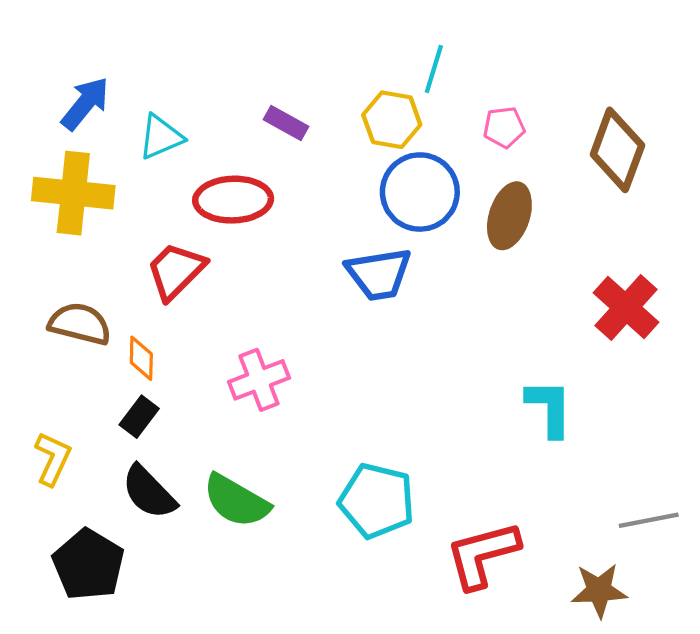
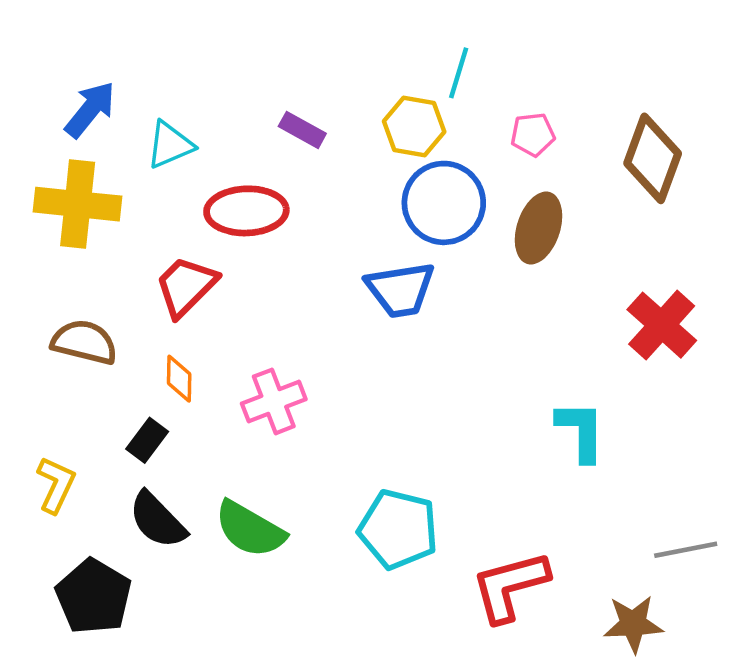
orange diamond: (141, 358) -> (179, 379), moved

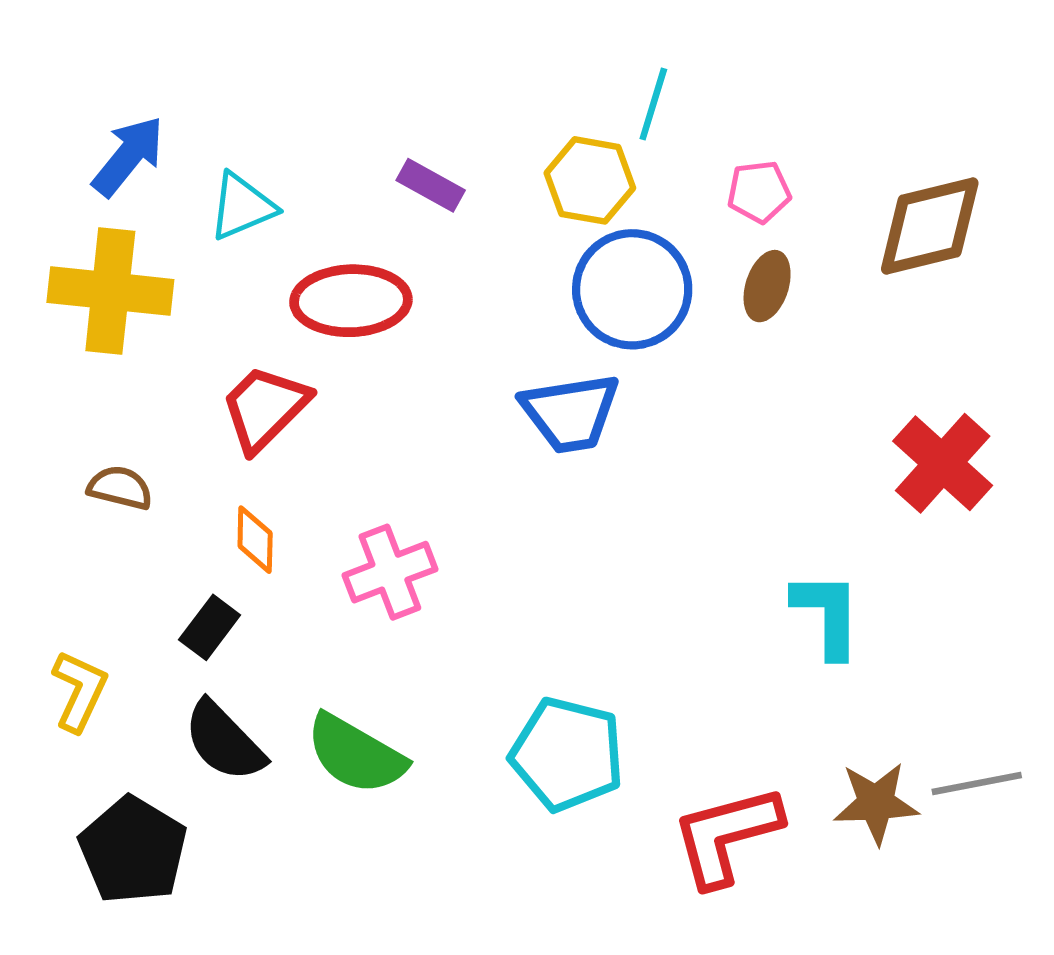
brown diamond: (653, 158) -> (930, 226), turned 56
brown ellipse: (538, 228) -> (767, 286), moved, size x0.7
brown semicircle: (84, 342) -> (120, 488), size x0.7
brown star: (633, 624) -> (876, 803), moved

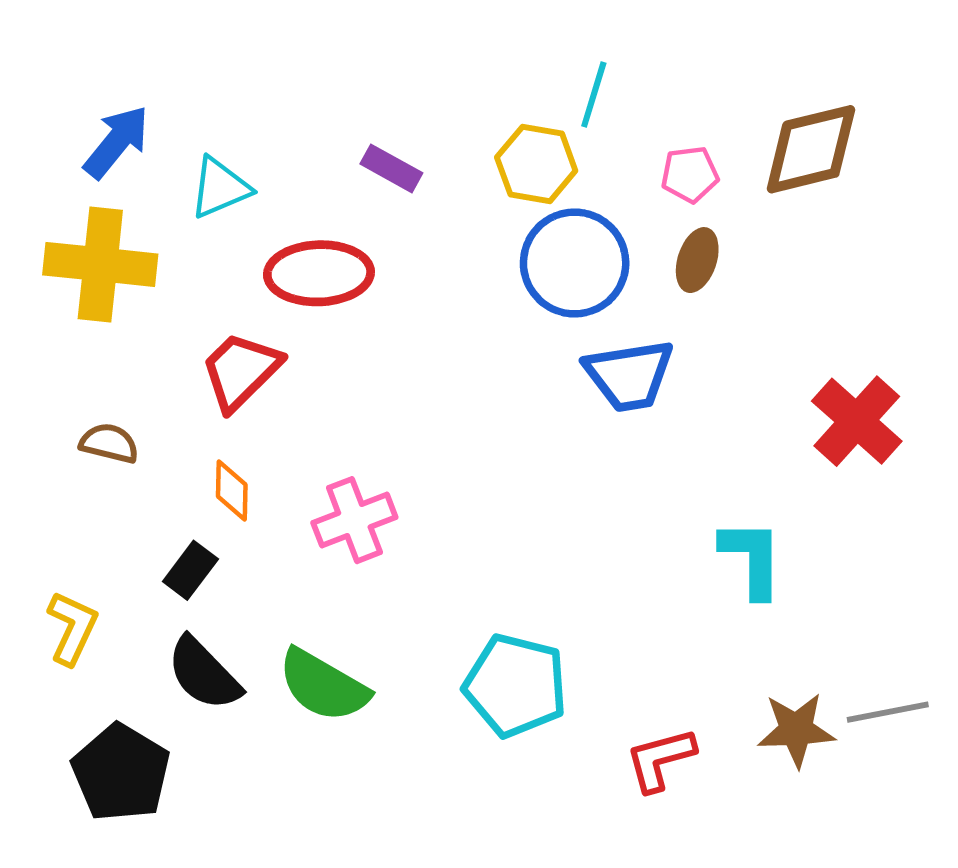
brown diamond: (930, 226) -> (811, 149), moved
blue trapezoid: (570, 413) -> (629, 375), moved
red L-shape: (726, 836) -> (660, 759), size x0.7

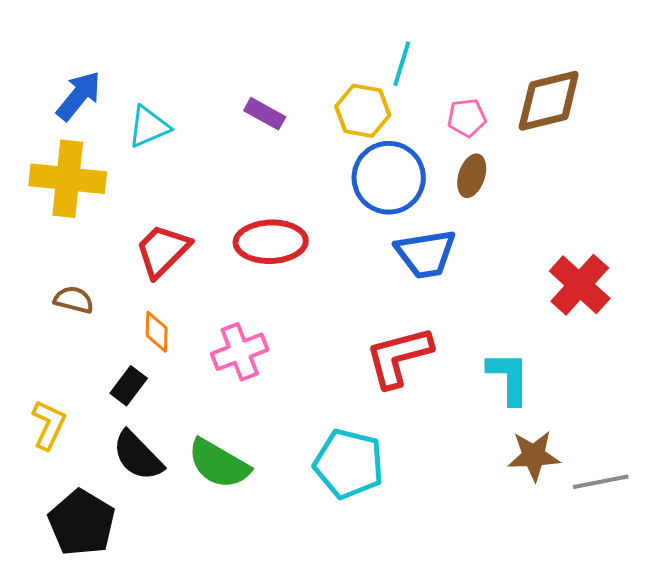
red ellipse: (319, 273) -> (271, 242), moved
brown star: (796, 730) -> (534, 456), moved
red L-shape: (660, 759) -> (399, 357), moved, size x1.4

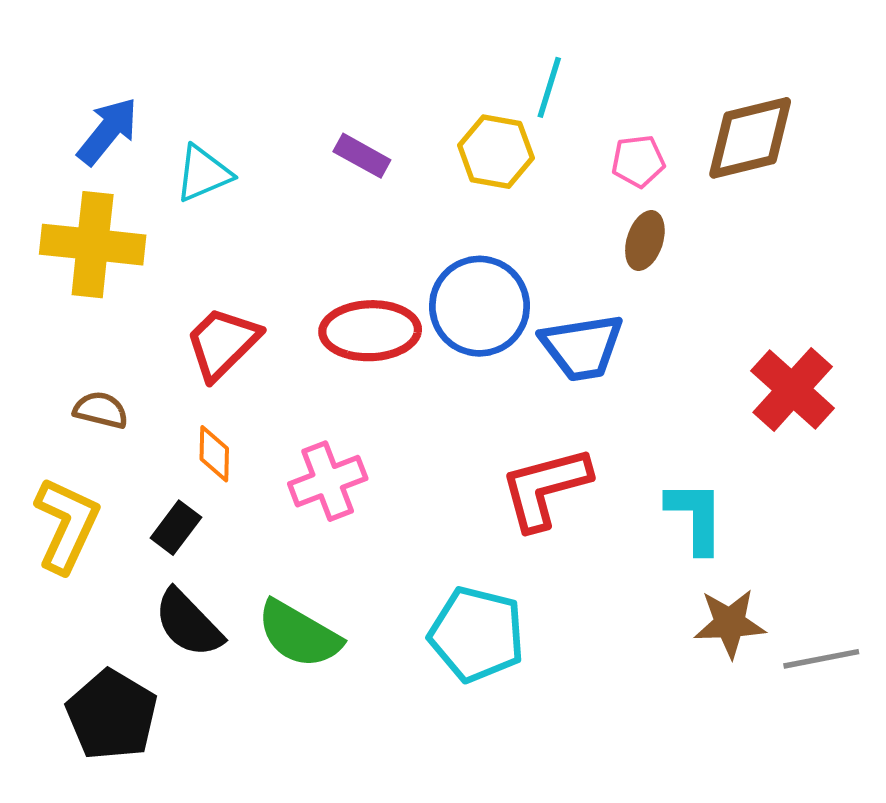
blue circle: (389, 178) -> (479, 306), moved
yellow L-shape: (49, 425) -> (67, 525), moved, size x1.4

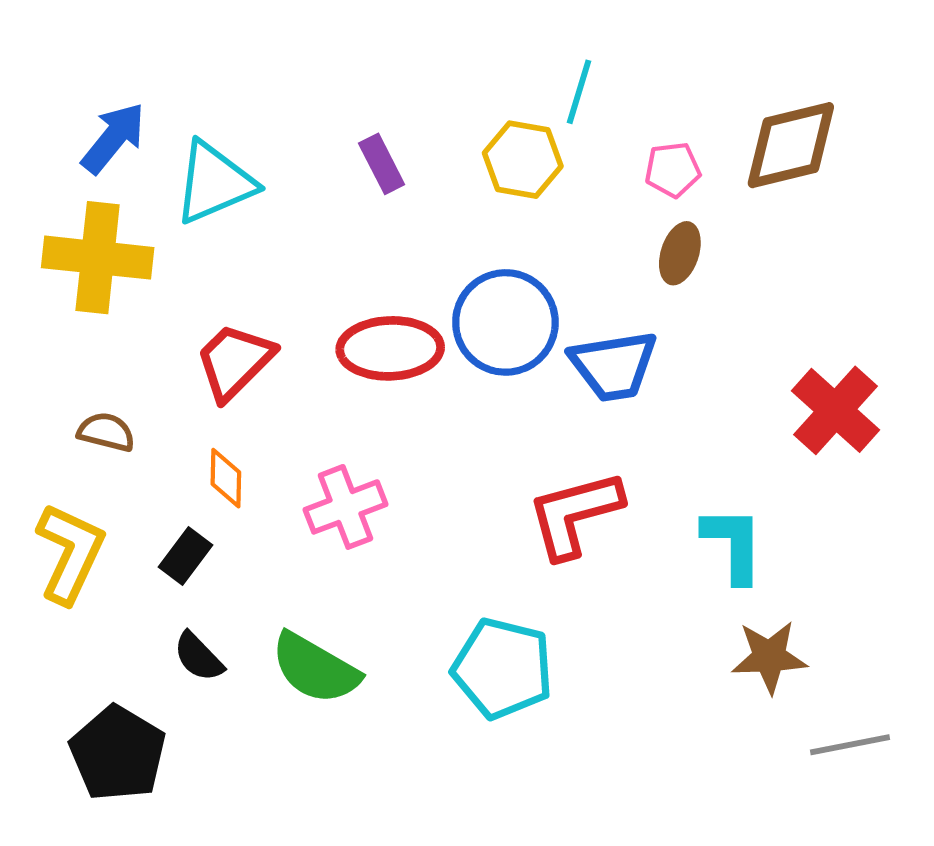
purple rectangle: (362, 156) -> (382, 164), turned 34
cyan triangle: (203, 174) -> (214, 183), size x1.4
black semicircle: (188, 623) -> (198, 657), size x0.7
gray line: (821, 659) -> (850, 745), moved

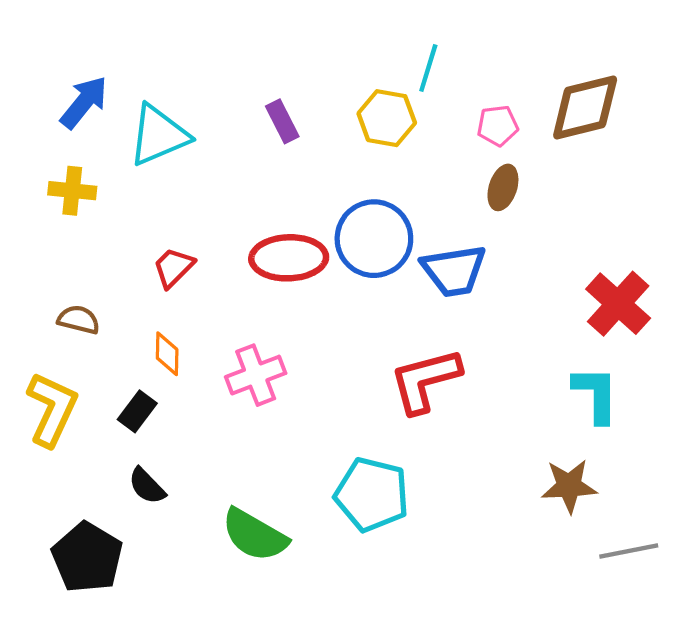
yellow cross: (98, 258) -> (72, 191), size x0.6
red trapezoid: (235, 361) -> (174, 267), size x0.7
cyan L-shape: (733, 544) -> (596, 394), moved
green semicircle: (315, 668) -> (255, 535), moved

